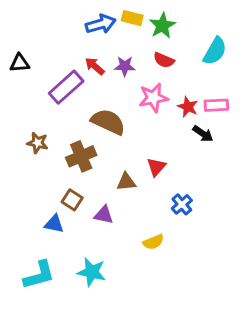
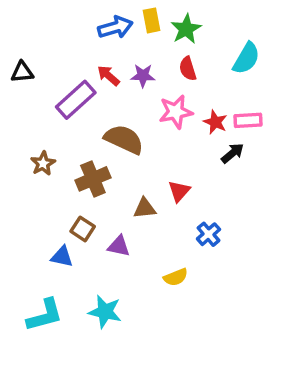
yellow rectangle: (132, 18) -> (152, 20), turned 65
red semicircle: (164, 60) -> (188, 69), turned 50
black arrow: (203, 134) -> (233, 153), turned -75
brown star: (38, 143) -> (43, 163), turned 30

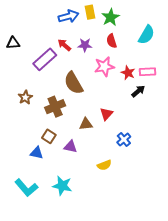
brown semicircle: (124, 139) -> (74, 83), turned -145
cyan L-shape: (45, 315) -> (26, 188), turned 65

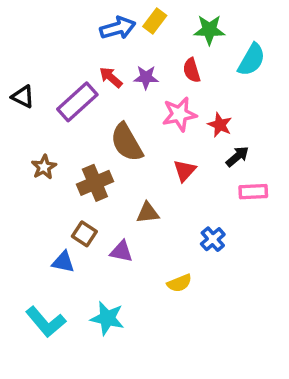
yellow rectangle: (90, 12) -> (155, 21), turned 48
green star: (111, 17) -> (209, 30), moved, turned 30
black triangle: (13, 43) -> (23, 97), moved, turned 32
pink rectangle: (147, 72) -> (253, 192), moved
red triangle: (106, 114) -> (185, 171), moved

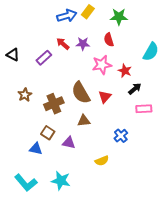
cyan semicircle: (252, 60) -> (151, 52), moved
purple rectangle: (77, 102) -> (44, 58), size x0.7
brown semicircle: (127, 142) -> (81, 93), moved

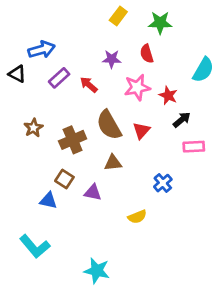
blue arrow: (67, 16) -> (42, 50), moved
red arrow: (63, 44) -> (89, 85), moved
cyan star: (61, 181) -> (97, 271), moved

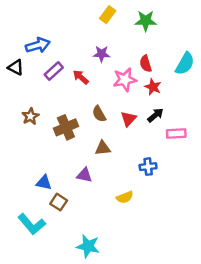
red semicircle: (147, 54) -> (146, 64), moved
black arrow: (182, 120) -> (155, 115), moved
brown semicircle: (109, 125) -> (99, 114), size x0.6
brown square: (64, 179) -> (59, 202), moved
blue cross: (163, 183) -> (148, 167), turned 35

